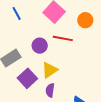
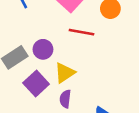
purple circle: (40, 46) -> (43, 49), moved

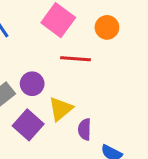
purple semicircle: (65, 99) -> (85, 129), moved

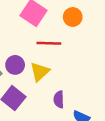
yellow triangle: (61, 109) -> (40, 72), moved

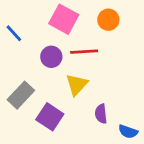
purple circle: (15, 65) -> (51, 57), moved

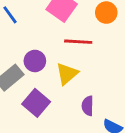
purple circle: (51, 57) -> (35, 61), moved

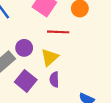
purple semicircle: (88, 106) -> (54, 79), moved

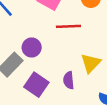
yellow triangle: (50, 57) -> (91, 63), moved

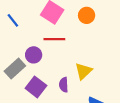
red line: (68, 26) -> (54, 39), moved

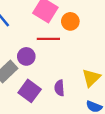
orange circle: (87, 15) -> (70, 21), moved
yellow triangle: (83, 71) -> (91, 78), moved

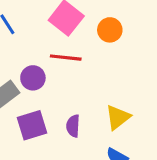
orange circle: (70, 21) -> (110, 30), moved
purple square: (30, 91) -> (32, 125), turned 30

